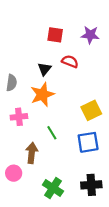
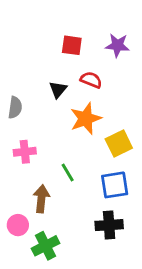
orange star: (42, 94) -> (86, 119), moved
black cross: (91, 185) -> (109, 225), moved
green cross: (53, 188) -> (46, 246), moved, turned 30

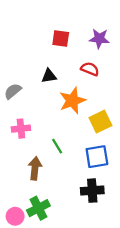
red semicircle: (91, 80) -> (90, 69), moved
black triangle: (58, 90) -> (49, 76), turned 42
gray semicircle: (15, 108) -> (13, 91), turned -138
pink circle: (18, 225) -> (15, 216), moved

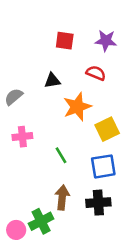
brown arrow: (35, 168) -> (62, 198), moved

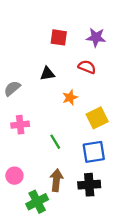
orange star: (77, 107) -> (70, 97), size x0.6
pink circle: (16, 230) -> (14, 176), moved

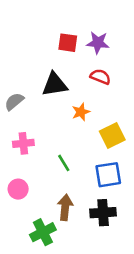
purple star: (96, 37) -> (98, 43), moved
black triangle: (47, 74) -> (55, 84), size x1.5
pink circle: (14, 176) -> (18, 189), moved

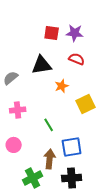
blue square: (108, 175) -> (72, 147), moved
black cross: (103, 213) -> (72, 178), moved

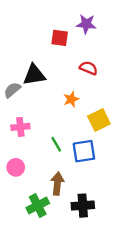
purple star: (75, 33) -> (86, 24), moved
black triangle: (42, 65) -> (34, 75), moved
blue square: (72, 147) -> (84, 151), moved

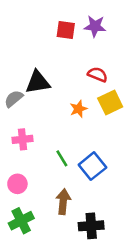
red square: (60, 38) -> (66, 30), moved
yellow square: (99, 120) -> (110, 102), moved
blue square: (84, 151) -> (92, 166), turned -30
green cross: (38, 206) -> (21, 221), moved

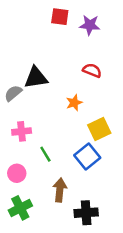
red square: (66, 30) -> (60, 17), moved
yellow square: (110, 102) -> (99, 129), moved
green line: (62, 158) -> (45, 154), moved

